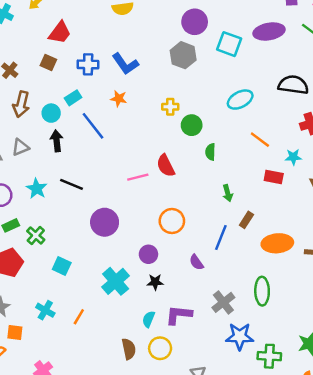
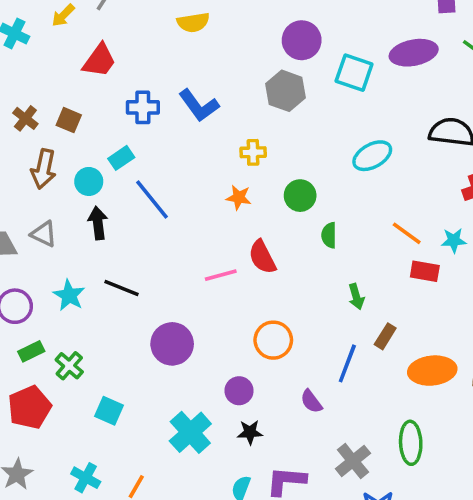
brown square: (48, 63) -> (69, 120), moved
orange star: (119, 99) -> (239, 197), moved
yellow cross: (170, 107) -> (253, 152), moved
orange line: (260, 140) -> (407, 233), moved
gray triangle: (20, 147) -> (44, 234), turned 48

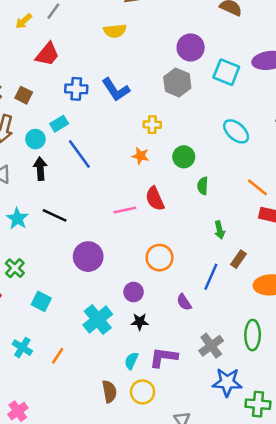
cyan ellipse: (372, 156) -> (236, 131), turned 68

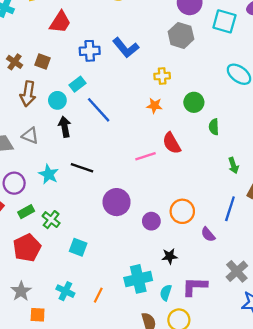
orange circle: (160, 258) -> (182, 211), moved
purple circle: (134, 292) -> (151, 221), moved
cyan cross: (98, 320) -> (138, 279), moved, turned 32

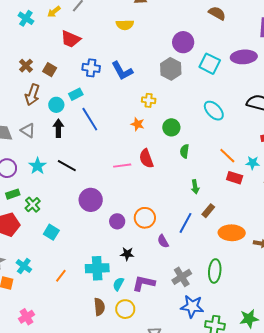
red trapezoid: (60, 22) -> (71, 39), turned 70
cyan cross: (65, 291) -> (24, 266), moved

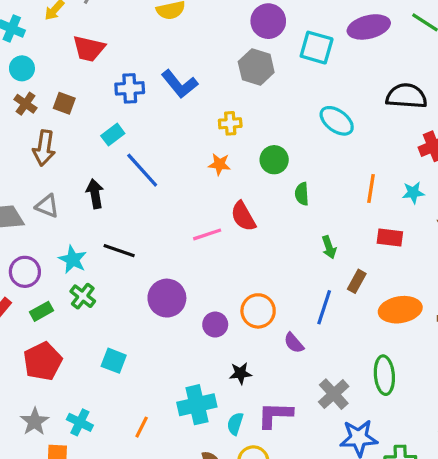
cyan circle: (56, 105) -> (22, 68), moved
orange line: (227, 156) -> (371, 188), turned 66
red rectangle: (235, 178) -> (390, 238), moved
green cross: (33, 205) -> (83, 296), moved

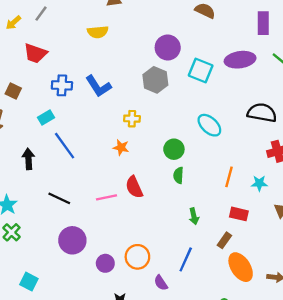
green circle: (274, 160) -> (174, 149), moved
black line: (119, 251) -> (59, 198), moved
brown rectangle: (357, 281) -> (224, 240), moved
orange ellipse: (400, 310) -> (241, 267), turned 60

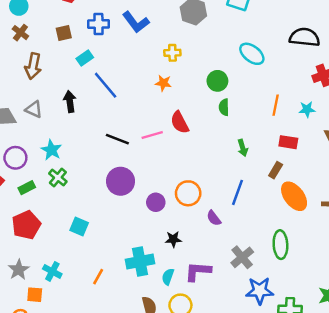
brown square: (13, 91) -> (64, 33), moved, turned -35
black line: (59, 198) -> (117, 139), moved

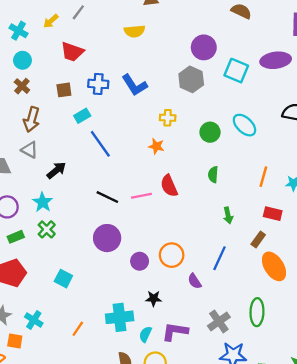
green circle: (217, 81) -> (210, 132), moved
black arrow: (70, 101) -> (56, 170), moved, turned 54
gray triangle: (34, 109) -> (30, 150), moved

